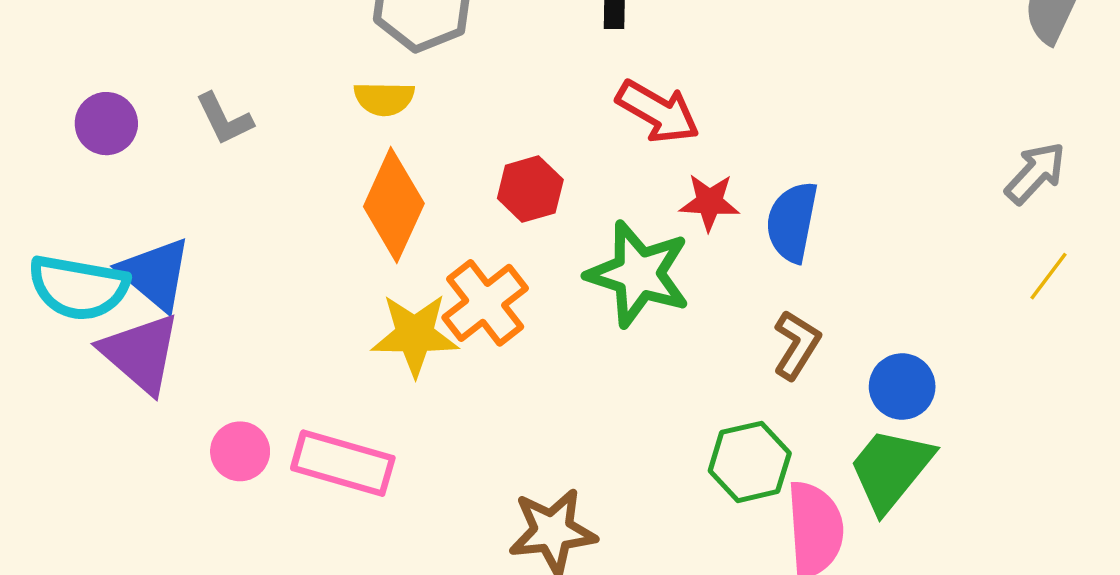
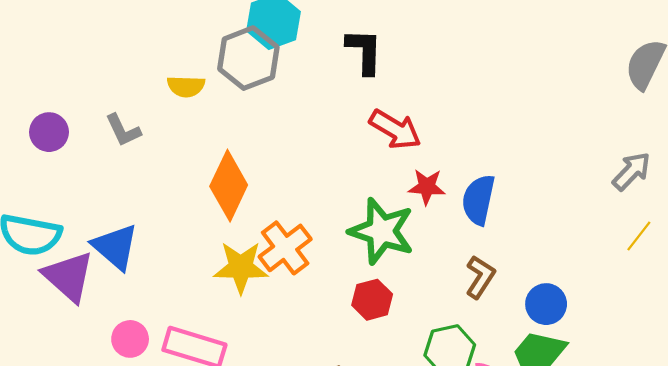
yellow semicircle: (384, 99) -> (186, 86), moved
red hexagon: (530, 189) -> (372, 300), moved
blue triangle: (155, 274) -> (115, 247), moved

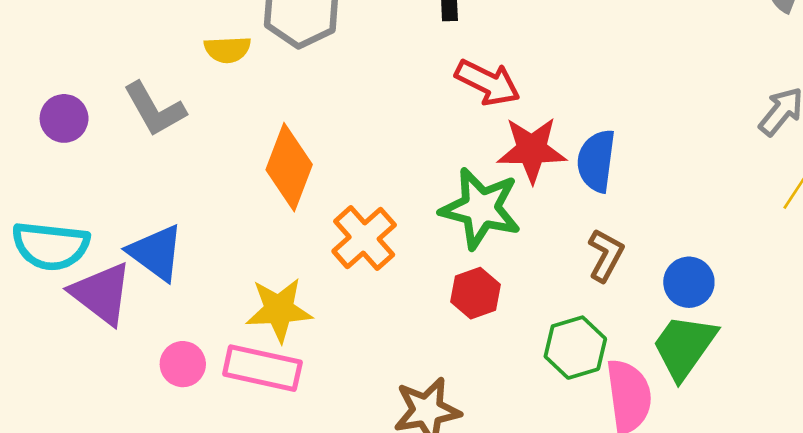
gray L-shape: (123, 130) -> (155, 109), size x1.4
red star: (427, 187) -> (532, 150), size x1.5
yellow star: (241, 267) -> (279, 310), moved

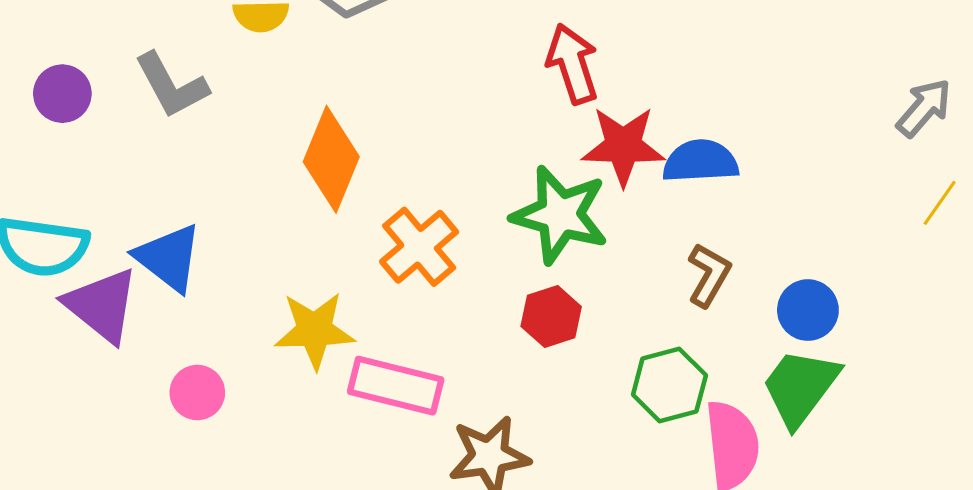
red arrow: (488, 83) -> (572, 64), turned -136
blue semicircle: (596, 161) -> (700, 161), turned 78
pink rectangle: (262, 368) -> (396, 386), moved

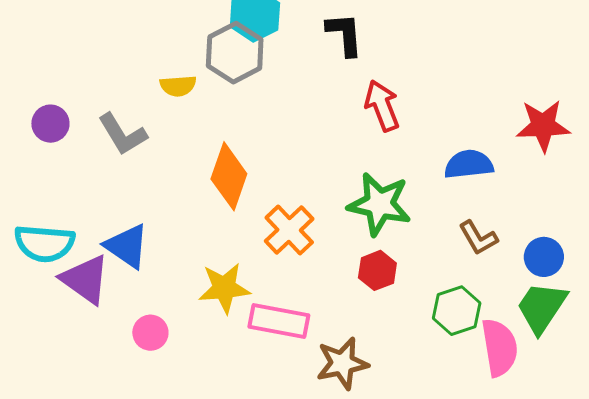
purple circle: (62, 94) -> (50, 124), moved
red star: (623, 146) -> (543, 126), moved
brown L-shape: (709, 275) -> (478, 238), turned 123

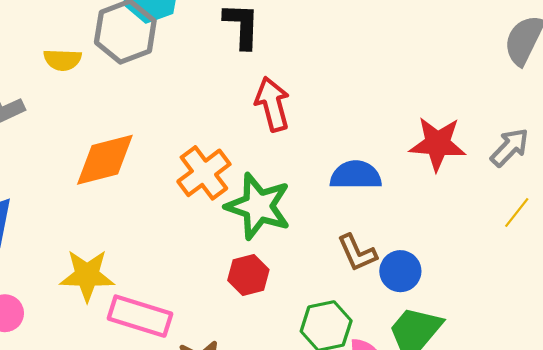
orange diamond: (229, 176) -> (105, 160), turned 50
orange cross: (289, 230) -> (204, 173), moved
blue circle: (544, 257) -> (400, 271), moved

